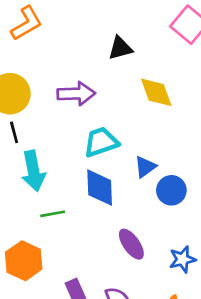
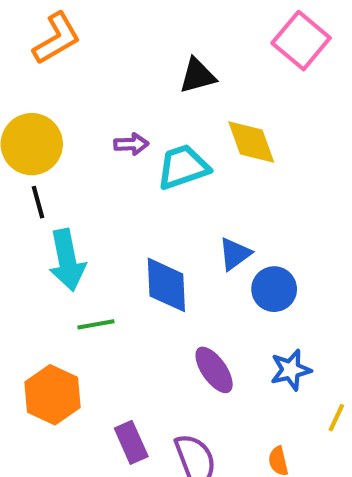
purple arrow: (76, 94) -> (131, 144), size x0.6
cyan trapezoid: (101, 142) -> (183, 167), moved
blue star: (182, 259) -> (291, 370), moved

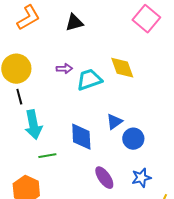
black triangle: (197, 76) -> (74, 23), moved

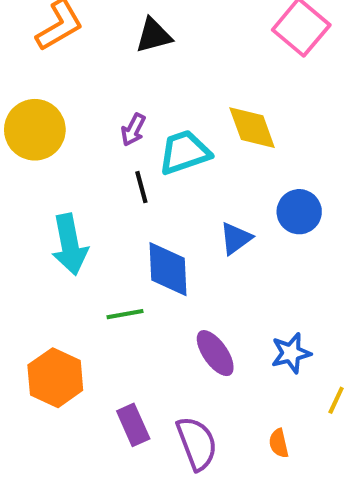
purple arrow: (64, 69) -> (133, 130), turned 119
black line: (19, 97) -> (141, 187), moved
blue circle: (133, 139) -> (299, 212), moved
green line: (47, 156) -> (125, 314), moved

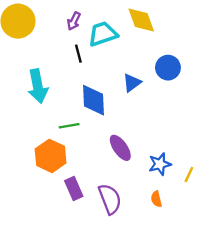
blue star: (291, 353) -> (160, 164), moved
orange hexagon: (55, 378) -> (51, 156), moved

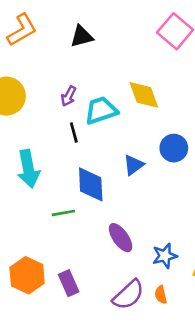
orange hexagon: (51, 156) -> (27, 275), moved
purple semicircle: (110, 199) -> (128, 295), moved, turned 68

